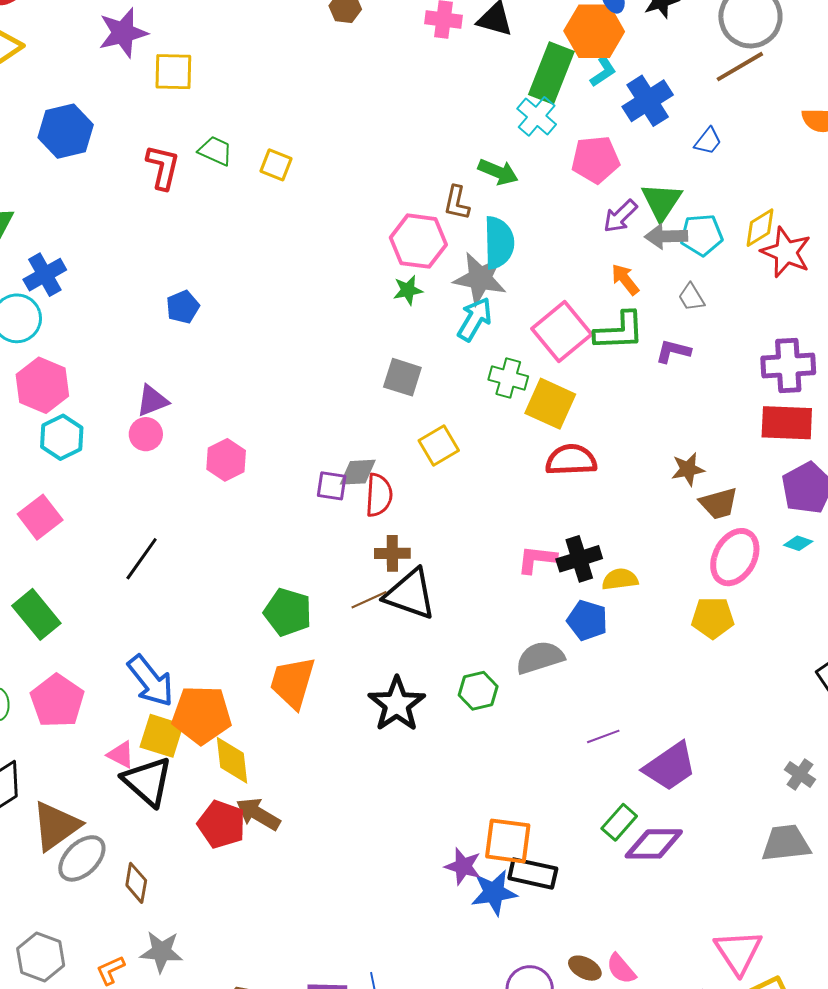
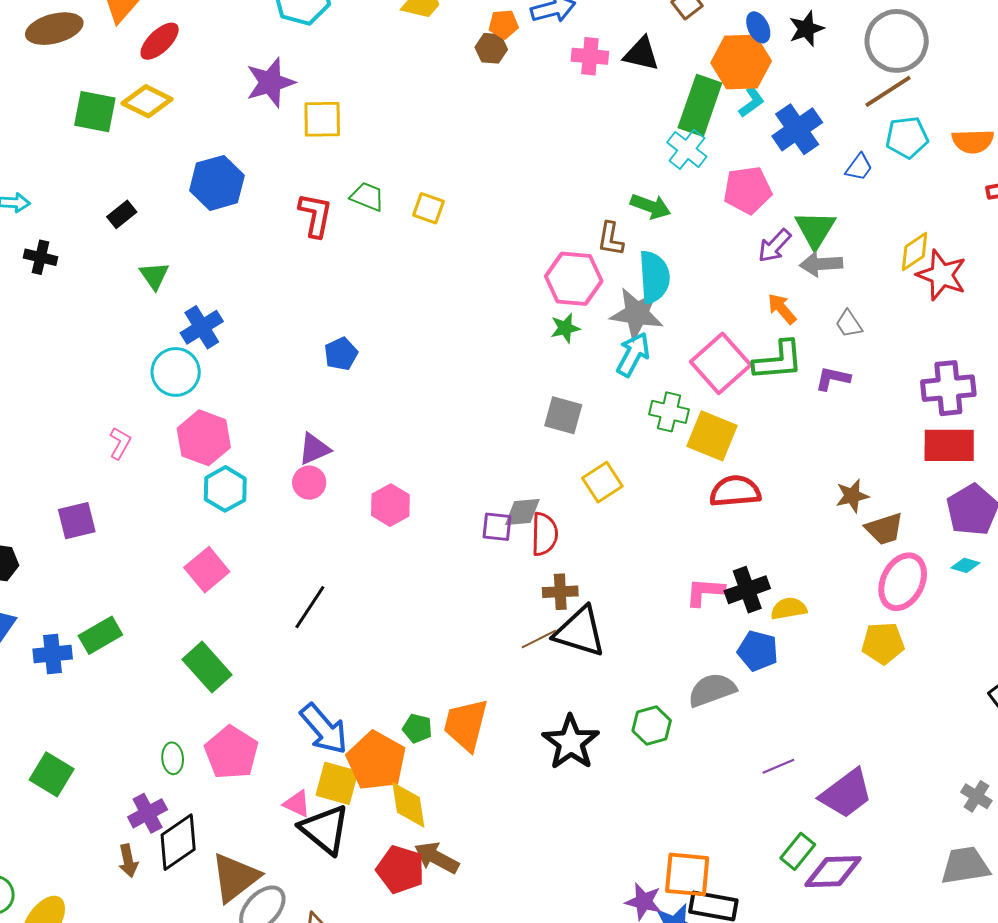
cyan pentagon: (702, 235) -> (907, 137), moved
green pentagon: (288, 612) -> (417, 728), moved, size x0.6
orange pentagon: (202, 715) -> (376, 761), turned 30

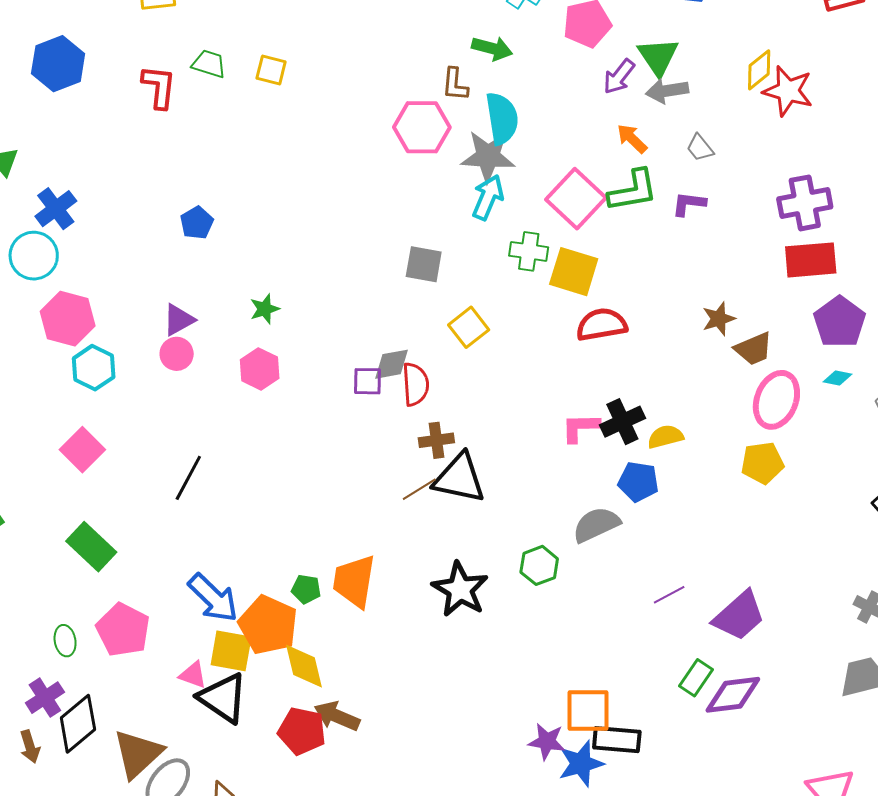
green star: (565, 328) -> (265, 309), moved

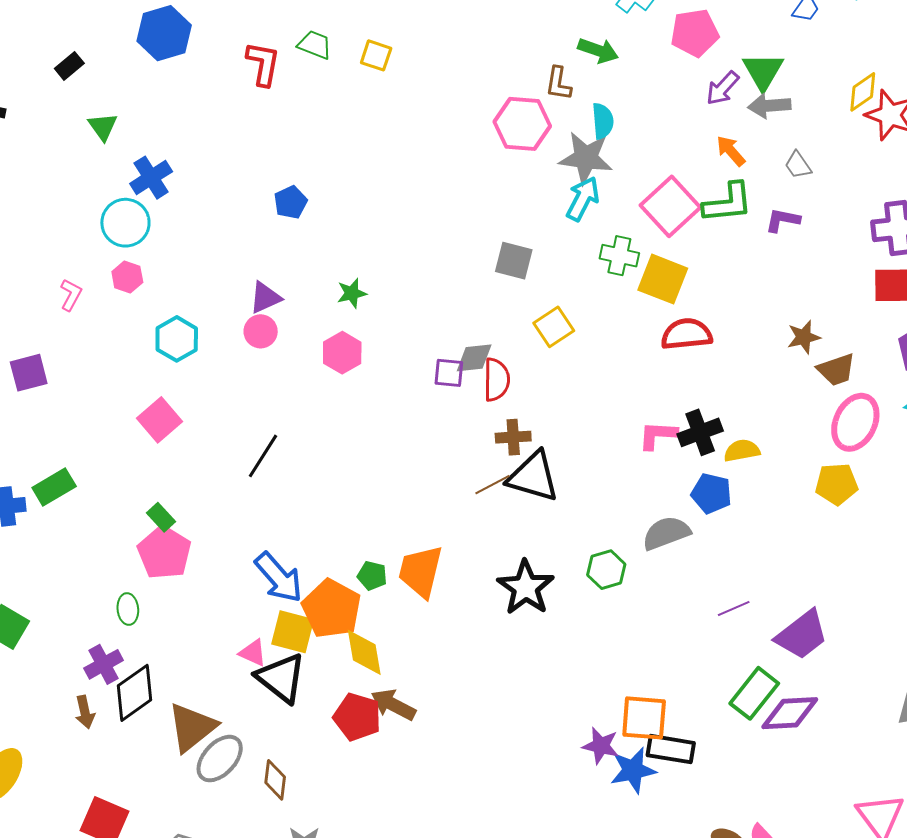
cyan semicircle: (502, 118) -> (603, 121), size x0.7
pink hexagon: (68, 319) -> (127, 277), moved, size x0.6
green rectangle: (91, 547) -> (161, 517), size x0.6
pink pentagon: (123, 630) -> (164, 553), moved
green rectangle: (696, 678) -> (754, 693), size x1.4

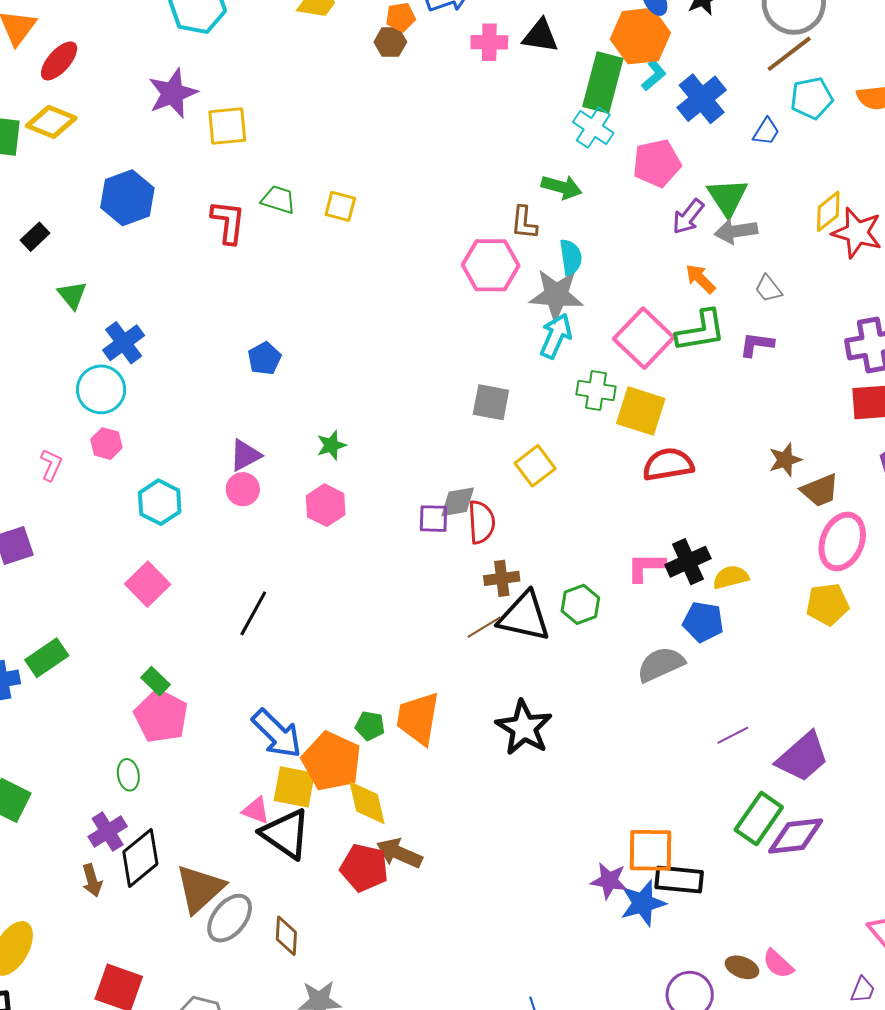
green hexagon: (606, 570) -> (580, 604), moved

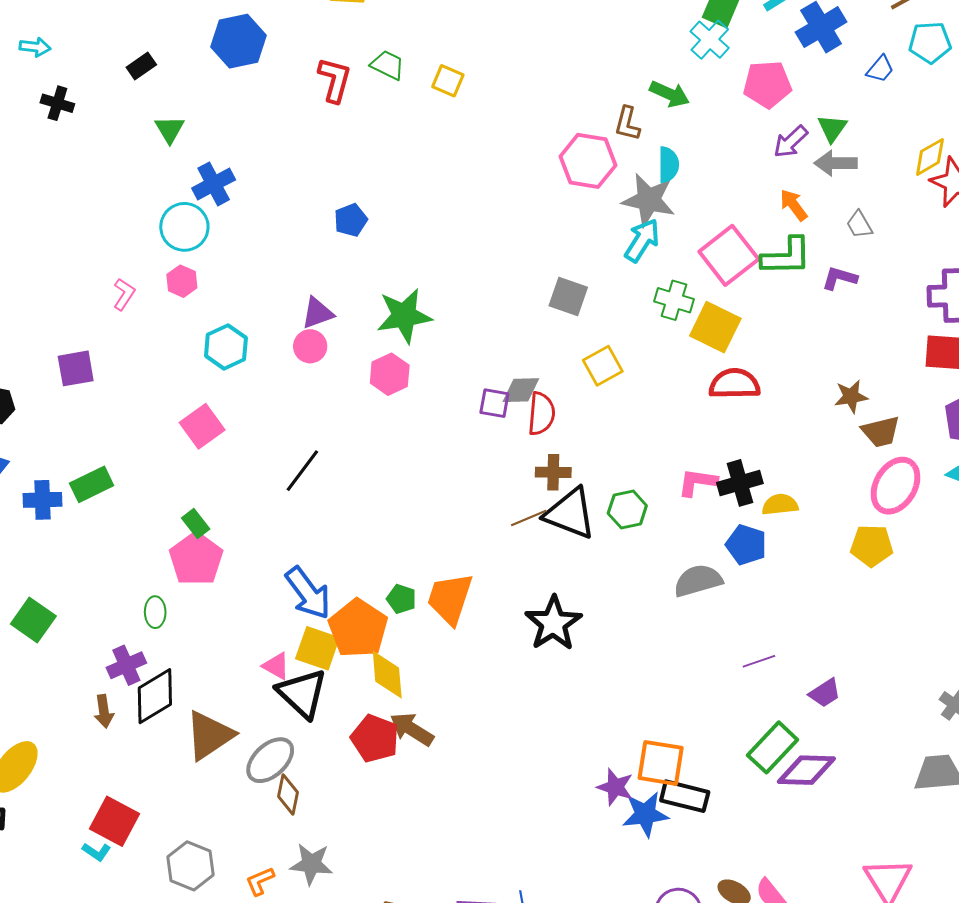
green triangle: (727, 197) -> (832, 128), size x0.7
green star: (331, 445) -> (404, 316), size x1.8
purple trapezoid: (803, 757) -> (825, 693), size x0.6
gray ellipse: (230, 918) -> (270, 760), moved

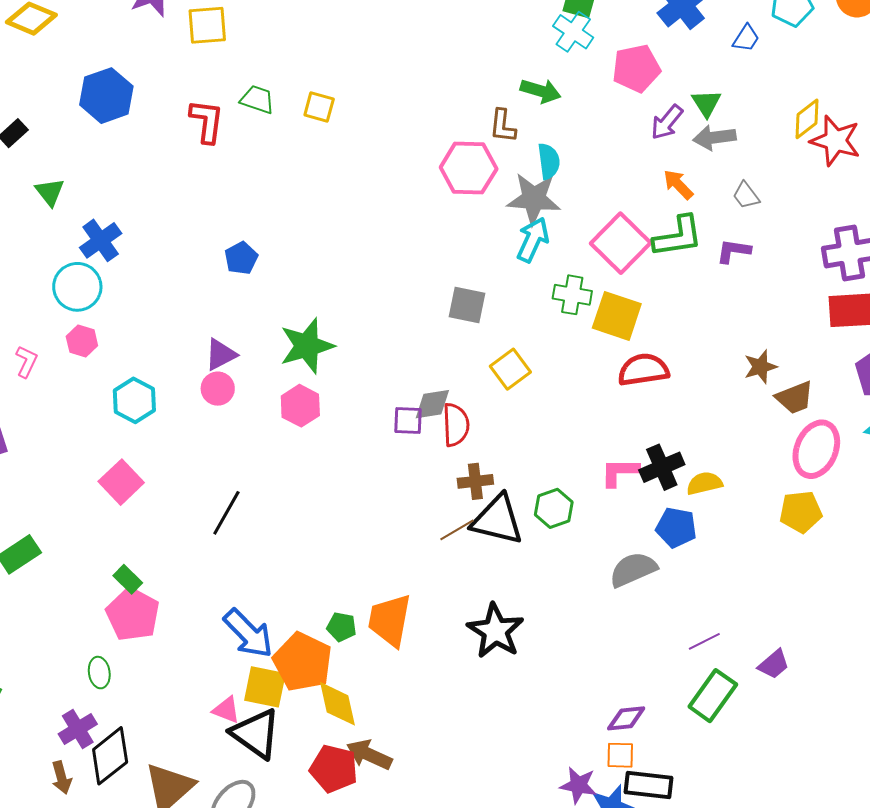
green rectangle: (773, 747) -> (713, 696), moved
orange square: (661, 763) -> (620, 755), size x0.6
purple diamond: (806, 770) -> (626, 718), moved, size x0.7

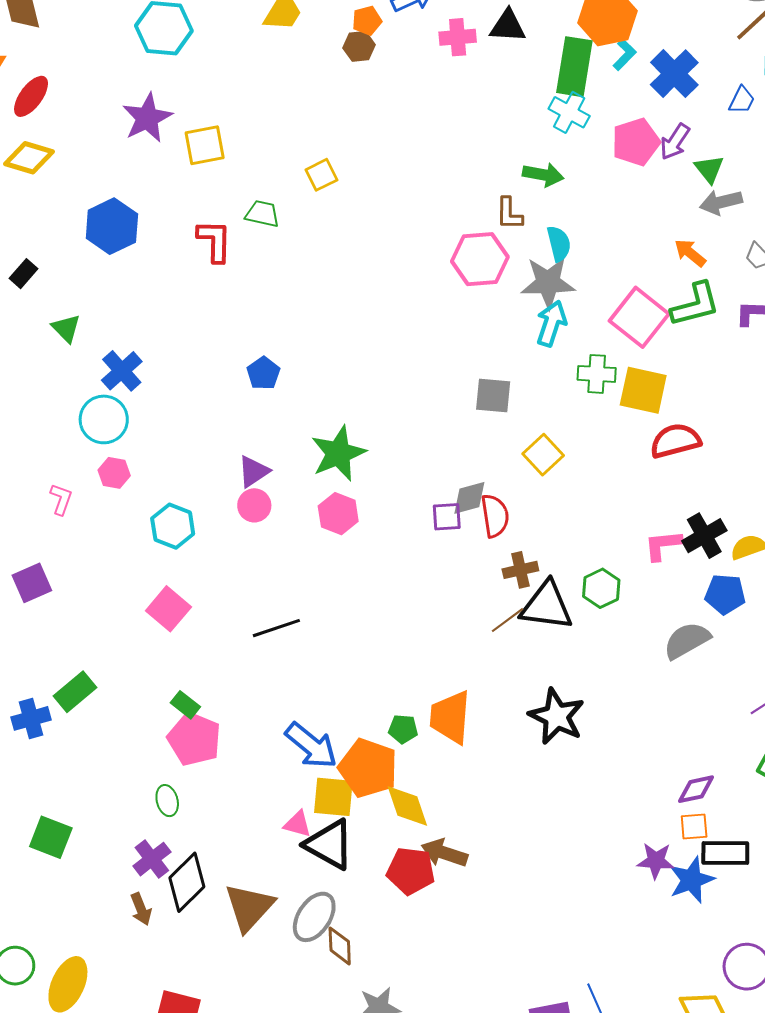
yellow square: (319, 107) -> (321, 175), moved, turned -36
purple arrow: (667, 122) -> (675, 142), moved
black line: (226, 513) -> (276, 628), turned 48

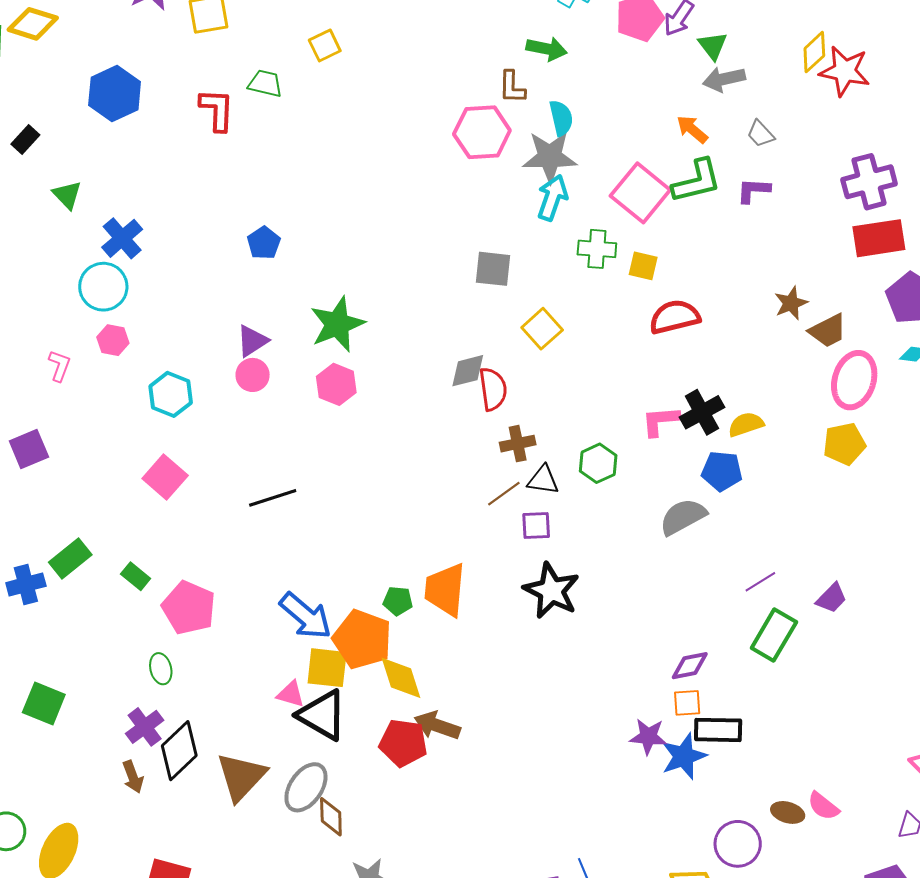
yellow square: (643, 390) -> (643, 266), size x0.6
purple square: (447, 517) -> (536, 526), moved
black triangle: (546, 606) -> (543, 480), size x0.6
green rectangle: (185, 705) -> (136, 576), moved

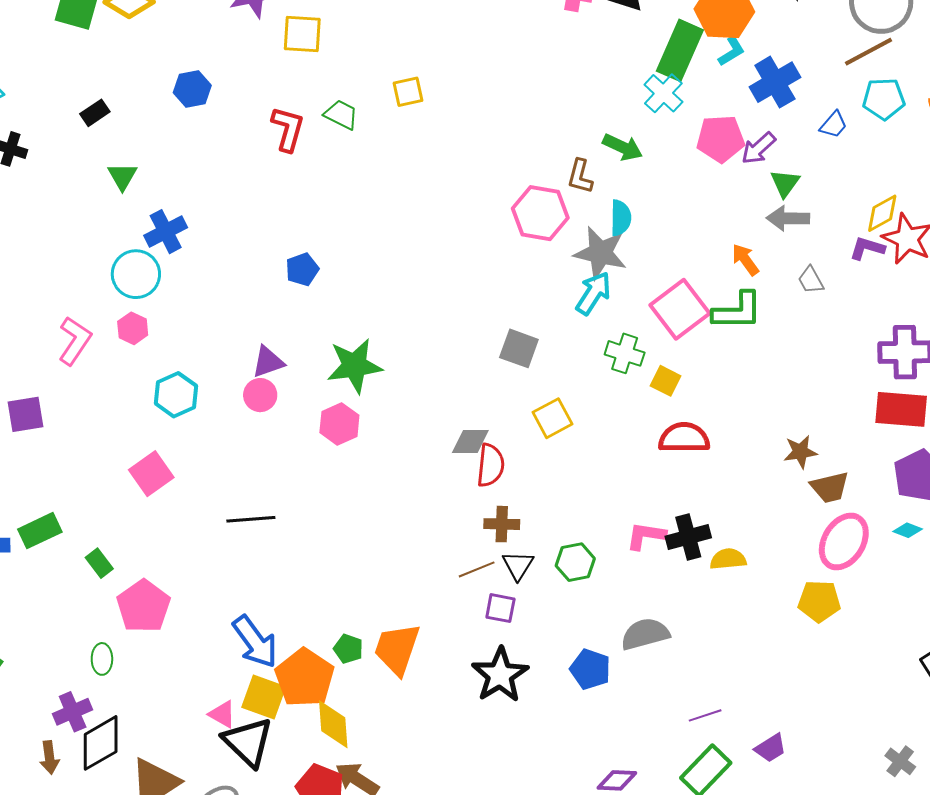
blue hexagon: (115, 94) -> (192, 89), size x0.7
purple L-shape: (753, 190) -> (867, 248), moved
pink L-shape: (59, 366) -> (75, 341), size x1.5
blue pentagon: (722, 471) -> (590, 669), moved
black triangle: (543, 480) -> (518, 565), turned 40

